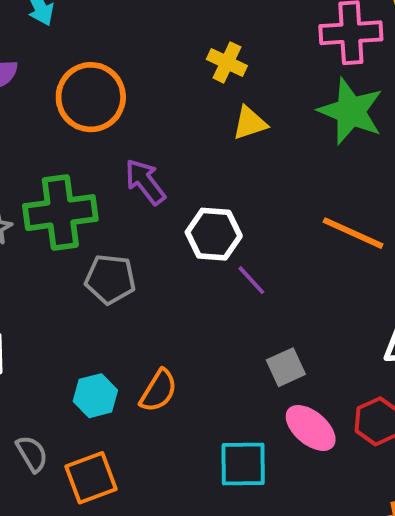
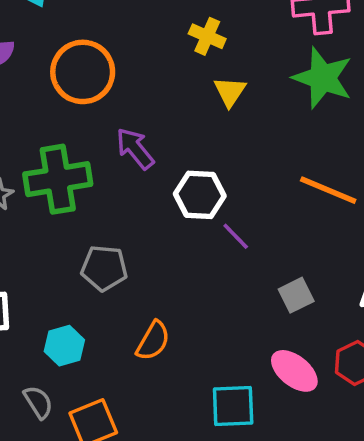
yellow triangle: (250, 123) -> (230, 92), turned -36
gray pentagon: (110, 279) -> (104, 268), moved
gray square: (286, 367) -> (296, 295), moved
cyan hexagon: (95, 396) -> (64, 346), moved

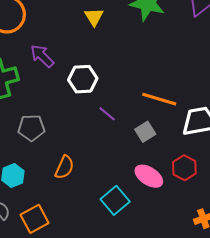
orange line: (328, 190) -> (159, 99), moved
purple line: (236, 236) -> (107, 114), moved
cyan square: (233, 406) -> (115, 200), turned -32

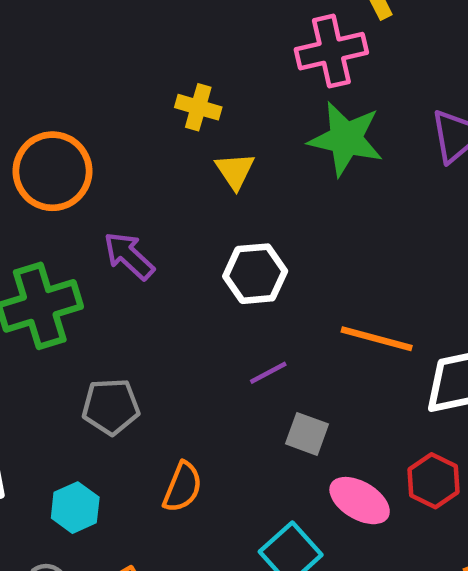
white hexagon: (83, 79) -> (255, 274), moved
purple line: (107, 114) -> (268, 373), turned -66
gray square: (145, 132) -> (307, 434), moved, turned -36

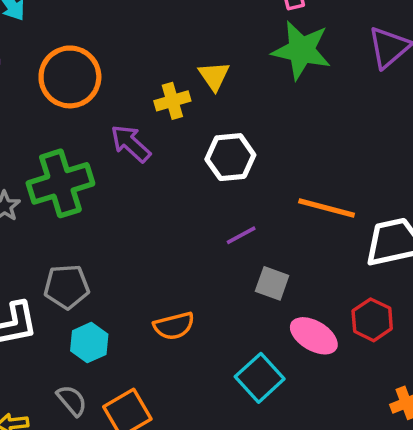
yellow cross: (198, 107) -> (172, 101), moved, turned -32
gray pentagon: (111, 407) -> (66, 287), moved
orange semicircle: (183, 487) -> (174, 326), turned 54

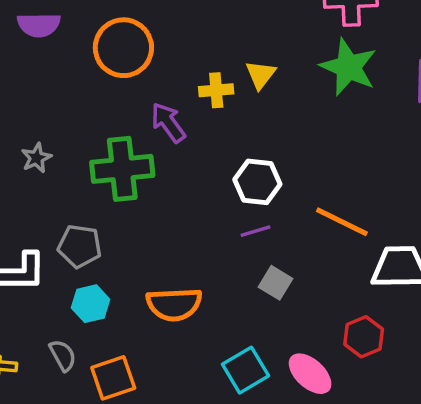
white hexagon: (230, 157) -> (257, 182), moved
green cross: (60, 183) -> (122, 169), moved
orange semicircle: (174, 326) -> (174, 304), size x1.4
pink ellipse: (314, 336) -> (310, 374), moved

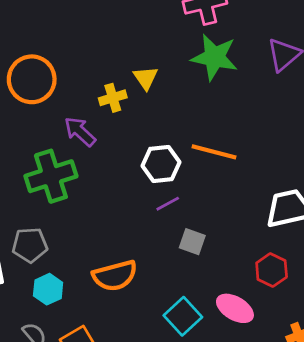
orange line: (342, 222) -> (214, 152), moved

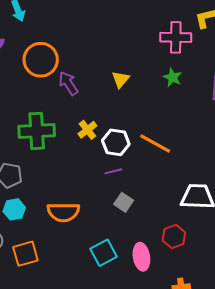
green star: (214, 57) -> (173, 77), size x0.6
yellow cross: (113, 98) -> (87, 130), moved, turned -36
purple arrow: (80, 132) -> (68, 83), moved
pink ellipse: (235, 308) -> (141, 257), turned 36

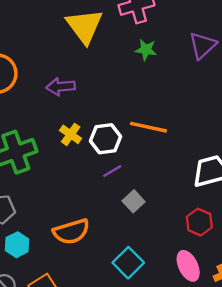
yellow triangle: (121, 79) -> (84, 26), moved, size x1.8
purple arrow: (68, 83) -> (61, 87), moved, turned -45
gray square: (124, 202) -> (134, 201), turned 30
pink ellipse: (141, 257) -> (188, 266), moved

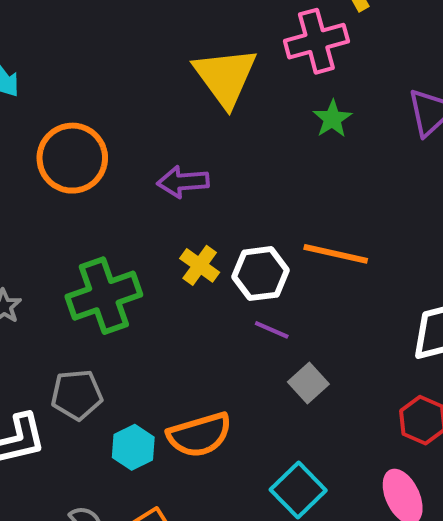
green star: (146, 50) -> (332, 119), turned 30
purple line: (112, 171) -> (272, 330), turned 54
cyan hexagon: (17, 245) -> (133, 447), moved

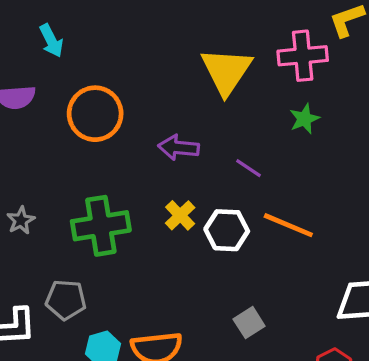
purple line: (272, 330) -> (249, 168), moved

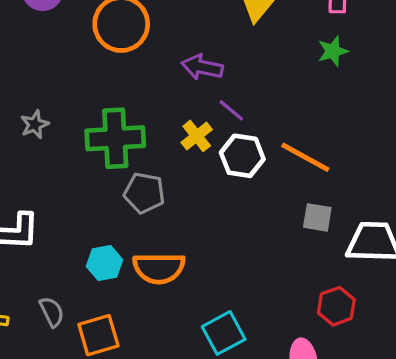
purple line: (249, 168) -> (231, 110), moved
gray pentagon: (66, 300) -> (144, 193), moved
gray square: (249, 323) -> (317, 217), moved, turned 36

